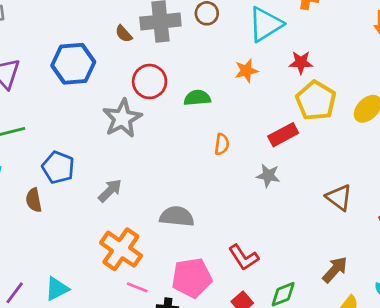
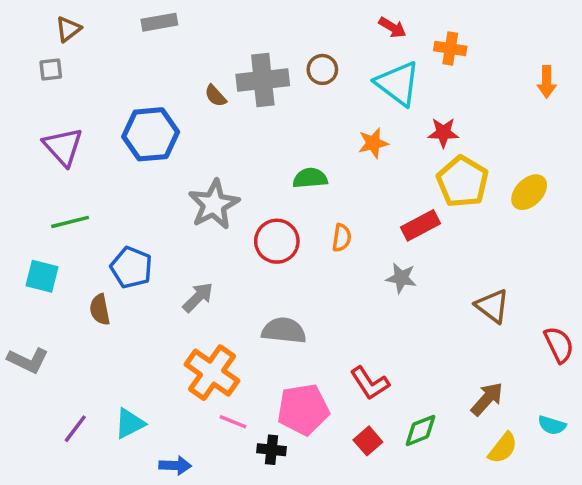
cyan triangle: (265, 24) -> (398, 84), turned -51
red circle: (150, 81) -> (277, 241), moved

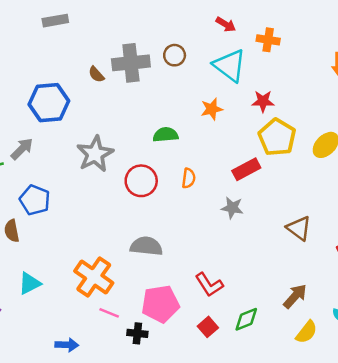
gray arrow: (198, 297) -> (22, 149), moved
cyan triangle: (130, 423) -> (30, 283), moved

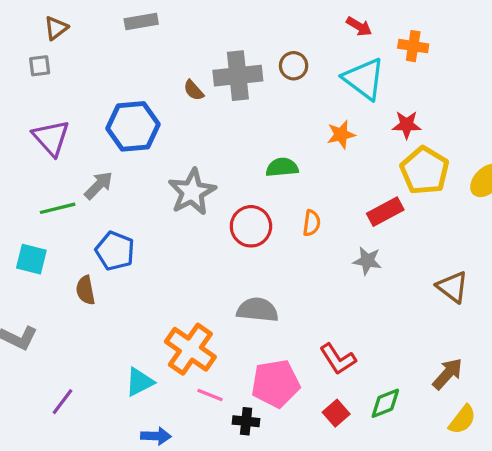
cyan triangle: (30, 283) -> (140, 382), moved

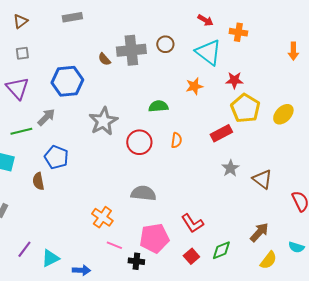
gray square: (40, 66) -> (22, 53), moved
gray star: (367, 261) -> (230, 168), moved, turned 30
orange cross: (190, 349) -> (102, 217), size x0.7
cyan triangle: (140, 382) -> (50, 258), moved

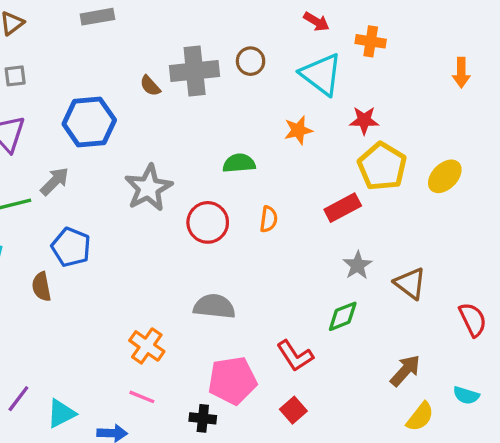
pink line: (114, 245) -> (142, 397), moved
green diamond: (221, 250) -> (343, 316), moved

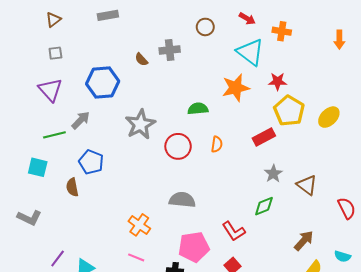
brown circle: (251, 61) -> (205, 27), moved
gray cross: (195, 71) -> (170, 50), size x0.7
orange arrow: (461, 73) -> (339, 40), moved
orange star: (298, 130) -> (236, 88), size x1.5

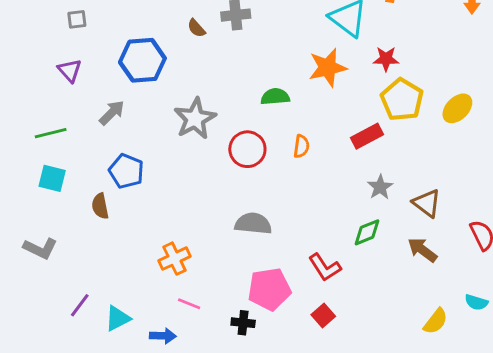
purple triangle: (50, 90) -> (70, 70), size x0.7
green line: (54, 135) -> (51, 133), moved
orange cross: (139, 225) -> (175, 259), moved, turned 30
brown arrow: (304, 241) -> (422, 250), moved, turned -95

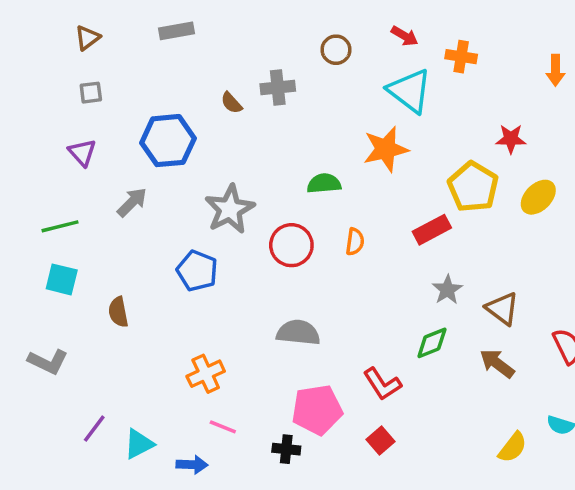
red star: (386, 59) -> (511, 139), moved
blue pentagon: (126, 171) -> (197, 271), moved

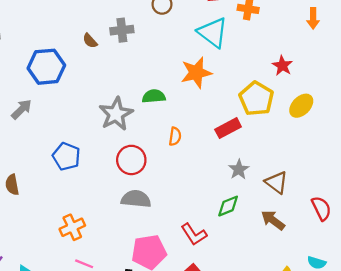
red star: (511, 139) -> (282, 66), turned 30
gray star: (230, 209) -> (116, 114), moved
red circle: (291, 245) -> (131, 160), moved

